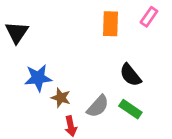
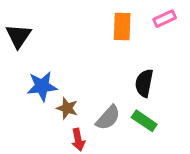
pink rectangle: (149, 17) -> (165, 19), turned 30
black semicircle: (130, 75) -> (144, 83), turned 50

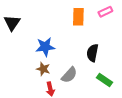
blue star: (42, 86) -> (45, 47), moved
green rectangle: (144, 121) -> (104, 80), moved

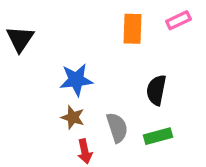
gray semicircle: (69, 75) -> (117, 128), turned -60
green rectangle: (104, 80) -> (158, 136), moved, turned -49

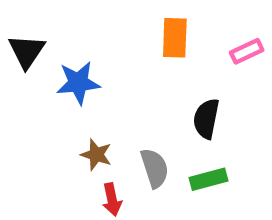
pink rectangle: (178, 20) -> (247, 51), moved
blue star: (76, 80) -> (78, 83), moved

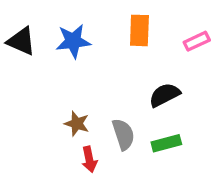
black triangle: (27, 51) -> (21, 41), turned -40
blue star: (78, 83) -> (73, 41), moved
black semicircle: (206, 119) -> (165, 95), turned 52

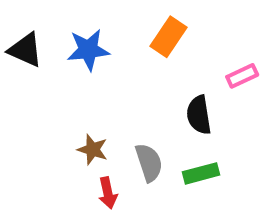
orange rectangle: (139, 30) -> (168, 37), turned 32
pink rectangle: (197, 41) -> (242, 76), moved
black semicircle: (165, 95) -> (199, 115), turned -72

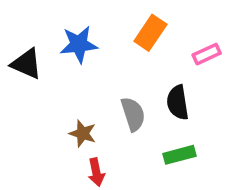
black triangle: (25, 50) -> (27, 64), moved
pink rectangle: (242, 76) -> (207, 54), moved
gray semicircle: (149, 163) -> (133, 114), moved

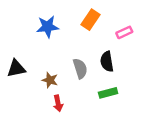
black triangle: (27, 64) -> (16, 68), moved, turned -36

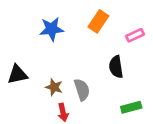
gray semicircle: (80, 68) -> (82, 90), moved
green rectangle: (108, 93) -> (131, 107), moved

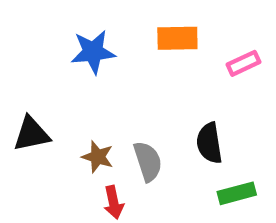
orange rectangle: (98, 21) -> (177, 38), turned 55
black semicircle: (116, 67) -> (209, 143), moved

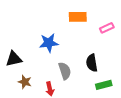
blue star: (93, 52) -> (49, 43), moved
brown star: (98, 157) -> (25, 82), moved

